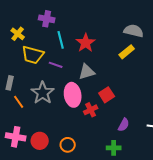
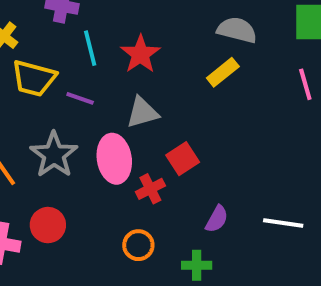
red circle: (40, 141) -> (48, 225), moved
orange circle: (68, 145) -> (138, 245), moved

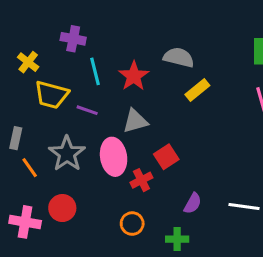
gray semicircle: (237, 30) -> (179, 57), moved

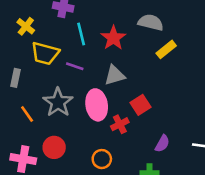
gray rectangle: (16, 138) -> (15, 78), moved
orange circle: (132, 224) -> (102, 159), moved

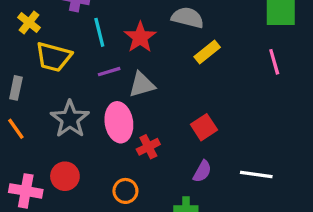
purple line: (75, 66) -> (109, 72), moved, turned -36
red square: (140, 105) -> (204, 127), moved
orange line: (27, 114) -> (16, 129), moved

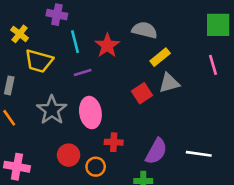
gray triangle: (142, 85) -> (169, 83), moved
red square: (204, 127) -> (142, 93), moved
red cross: (148, 147) -> (114, 142), moved, turned 30
purple semicircle: (202, 171) -> (156, 151), size x1.5
red circle: (65, 176) -> (69, 155), moved

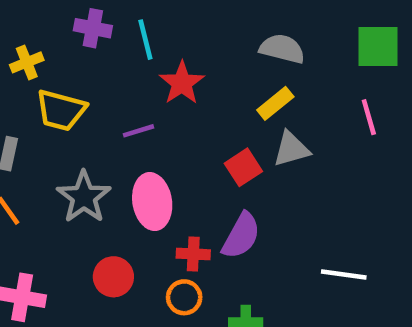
gray semicircle: (145, 30) -> (282, 49), moved
yellow cross: (20, 34) -> (27, 62), turned 30
cyan line: (75, 42) -> (145, 40), moved
purple semicircle: (156, 151) -> (241, 236), moved
orange circle: (96, 167) -> (184, 297), moved

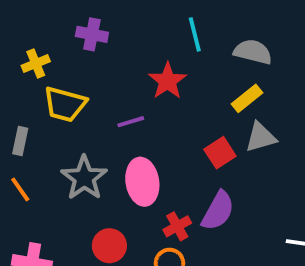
cyan line: (145, 40) -> (195, 34), moved
red cross: (193, 254) -> (177, 226), turned -32

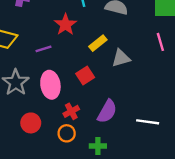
yellow rectangle: (247, 98) -> (98, 43), moved
red square: (220, 153) -> (85, 75), moved
purple semicircle: (218, 211) -> (107, 111), moved

